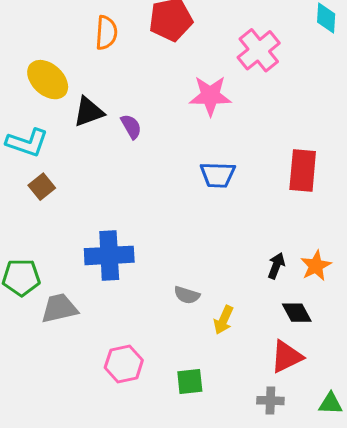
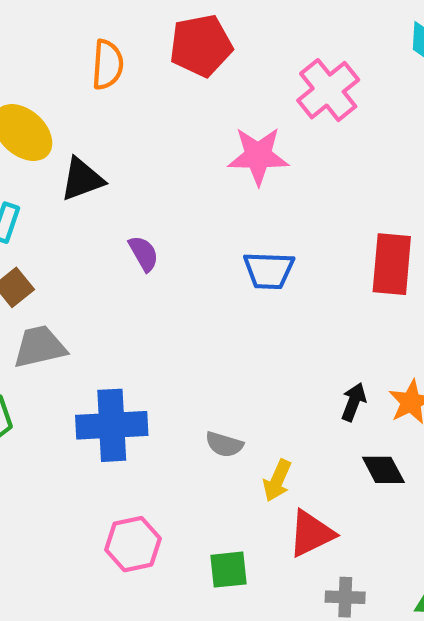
purple semicircle: (131, 126) -> (144, 253), moved
blue cross: (109, 255) -> (112, 425), moved
gray trapezoid: (59, 308) -> (40, 347), moved
red triangle: (287, 357) -> (311, 534), moved

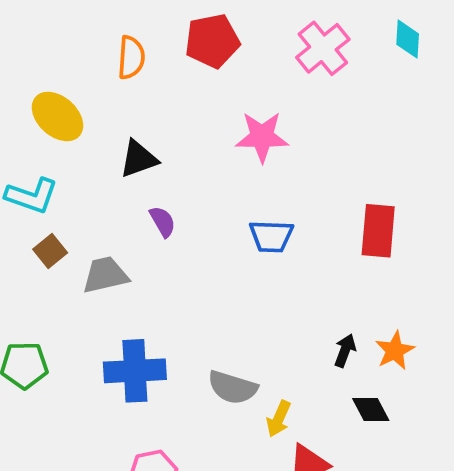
pink cross: (328, 90) -> (323, 48), moved
black triangle: (82, 179) -> (139, 159), moved
gray trapezoid: (40, 347) -> (105, 275), moved
gray semicircle: (224, 444) -> (233, 387), size x1.5

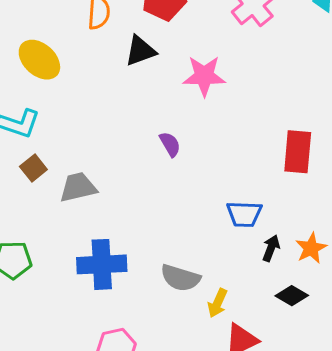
black triangle: (139, 159) -> (140, 51), moved
purple semicircle: (163, 222) -> (170, 144), moved
blue trapezoid: (271, 236) -> (244, 214), moved
black diamond: (371, 410) -> (292, 296), turned -32

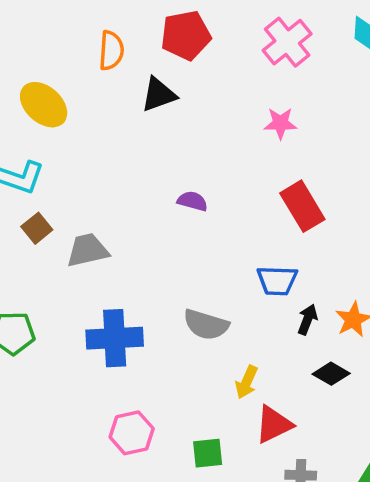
pink star: (204, 76) -> (280, 123), moved, size x0.7
purple semicircle: (170, 144) -> (192, 201), turned -45
red rectangle: (298, 152) -> (302, 206), moved, turned -36
gray semicircle: (180, 278) -> (206, 325), moved

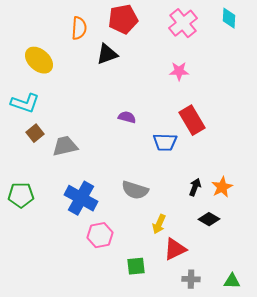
blue trapezoid: (277, 281) -> (165, 142), moved
blue cross: (115, 338) -> (81, 198), turned 32
pink hexagon: (132, 433) -> (100, 235), moved

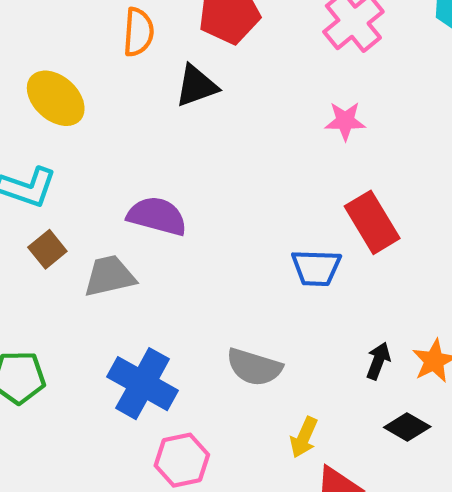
purple semicircle: (127, 117) -> (157, 216), moved, size x1.6

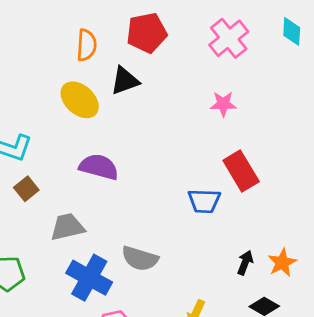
yellow ellipse: (56, 98) -> (80, 100), moved
gray trapezoid: (109, 276) -> (67, 227), moved
gray semicircle: (254, 367) -> (140, 259), moved

